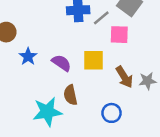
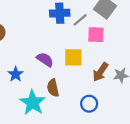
blue star: (28, 56) -> (16, 74), moved
brown arrow: (124, 77) -> (100, 72), turned 66
cyan star: (47, 112) -> (33, 103), turned -30

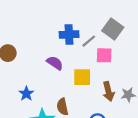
purple semicircle: (45, 60) -> (55, 63), moved
brown arrow: (100, 72) -> (108, 91), turned -48

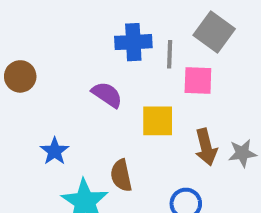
gray line: (89, 41) -> (170, 54), turned -48

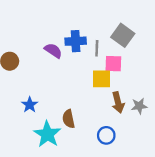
purple semicircle: (107, 95) -> (53, 51), moved
yellow square: (158, 121) -> (102, 79), moved

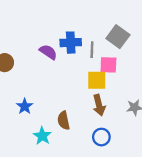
brown arrow: (118, 102) -> (99, 105), moved
cyan star: (47, 134) -> (42, 136), size x0.7

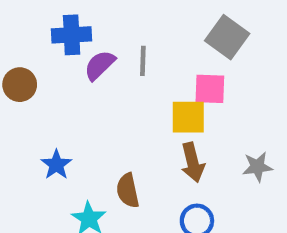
blue cross: (71, 43) -> (72, 35), moved
gray line: (92, 50) -> (143, 61), moved
purple semicircle: (48, 52) -> (100, 65), turned -78

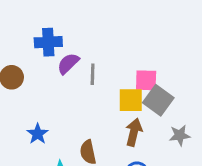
gray square: (227, 37) -> (158, 100), moved
gray line: (143, 61) -> (93, 74), moved
brown arrow: (193, 162) -> (134, 132), turned -152

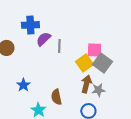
yellow square: (131, 100) -> (84, 63), turned -36
gray star: (180, 135) -> (98, 90), moved

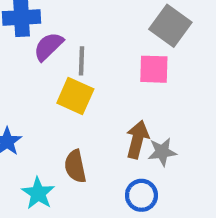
yellow square: (84, 63) -> (75, 96), moved, turned -30
gray square: (102, 63) -> (170, 26), moved

